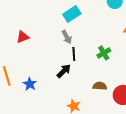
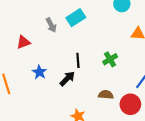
gray arrow: (67, 37) -> (51, 25), moved
blue star: (30, 84) -> (39, 72), moved

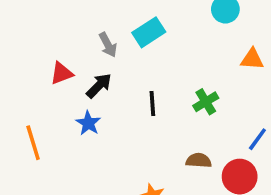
black arrow: (67, 79) -> (99, 86), moved

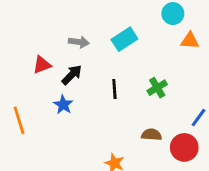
cyan rectangle: (149, 32) -> (124, 39), moved
gray arrow: (108, 45) -> (79, 42), turned -54
orange triangle: (252, 59) -> (190, 41), moved

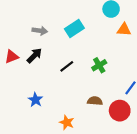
red triangle: (42, 65) -> (12, 57), moved
black line: (114, 89) -> (67, 66), turned 56
blue star: (63, 105) -> (35, 100), moved

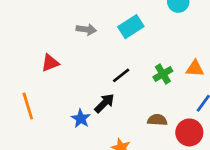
orange triangle: (124, 30) -> (195, 68), moved
black arrow: (34, 56) -> (104, 103), moved

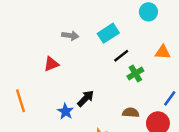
red triangle: (50, 63) -> (51, 64), moved
orange triangle: (195, 68) -> (163, 52), moved
black line: (121, 75) -> (121, 56), moved

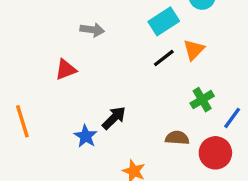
cyan rectangle: (108, 33) -> (164, 21), moved
orange triangle: (163, 52) -> (194, 50), moved, turned -49
green cross: (135, 73) -> (202, 100), moved

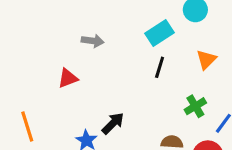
orange triangle: (194, 50) -> (206, 60), moved
black line: (164, 58) -> (160, 67), turned -35

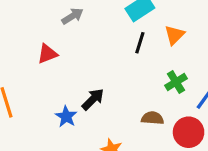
gray arrow: (93, 41) -> (72, 16), turned -40
orange triangle: (206, 60) -> (174, 35), moved

